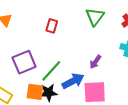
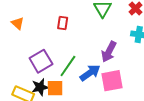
purple arrow: (95, 62) -> (109, 52), size x1.5
black star: (48, 93) -> (40, 87), moved

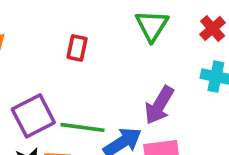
green line: (68, 66) -> (83, 127), turned 60

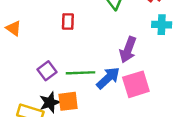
purple square: (33, 116) -> (47, 71), size x0.7

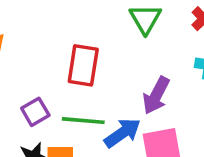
red rectangle: (68, 22) -> (83, 65), moved, size x1.6

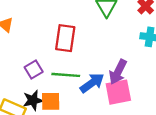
purple arrow: (156, 95) -> (118, 72), moved

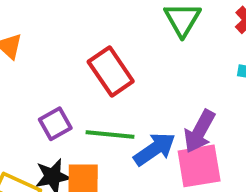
red rectangle: (65, 38) -> (111, 72), turned -44

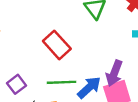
purple square: (55, 124) -> (16, 84), moved

